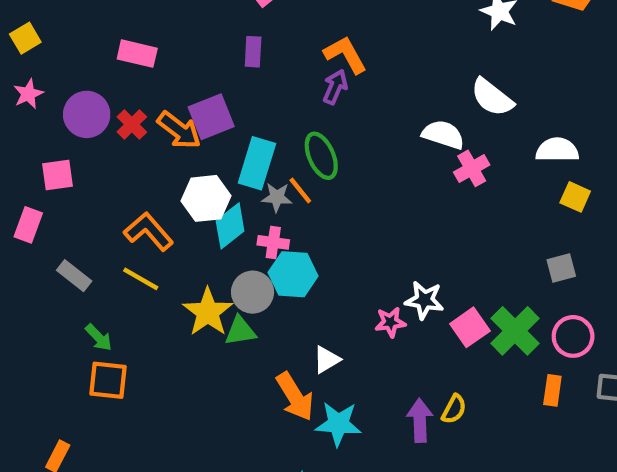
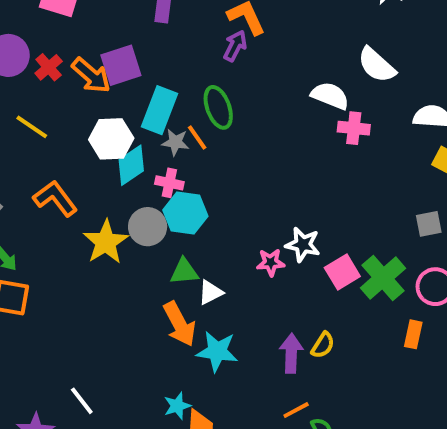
pink cross: (472, 168) -> (354, 128), turned 32
orange L-shape: (149, 231) -> (55, 198), moved
yellow line: (141, 279) -> (32, 127), moved
green triangle: (240, 331) -> (184, 272), moved

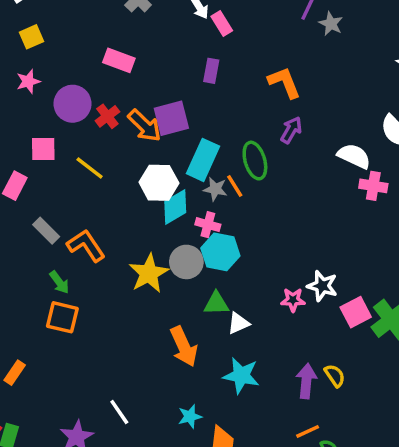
purple arrow: (235, 46) -> (291, 130), moved
orange L-shape: (55, 198) -> (86, 246), moved
orange arrow: (180, 324) -> (184, 347), moved
yellow semicircle: (323, 345) -> (335, 376), turned -70
cyan star: (177, 406) -> (190, 416), moved

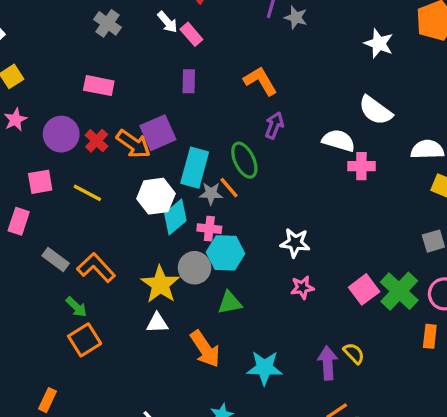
white star: (322, 286) -> (295, 243), moved
orange square: (62, 317) -> (85, 340), turned -36
white triangle: (238, 323) -> (157, 323), moved, turned 30

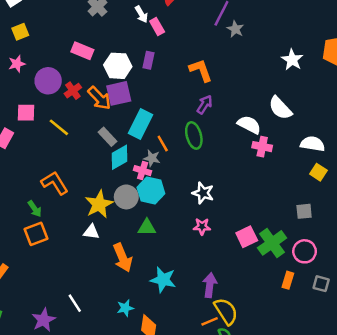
green ellipse: (244, 160) -> (194, 135), moved
gray star: (211, 194) -> (152, 158), moved
white hexagon: (156, 196) -> (118, 66), moved
gray rectangle: (56, 260) -> (107, 137), moved
yellow semicircle: (354, 353) -> (226, 311), moved, size x1.6

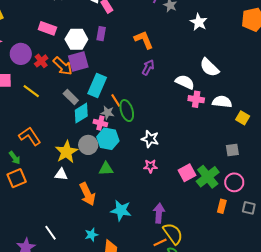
white star: (292, 60) -> (199, 22), moved
green ellipse: (194, 135) -> (127, 111), moved
white semicircle: (313, 144) -> (222, 102), moved

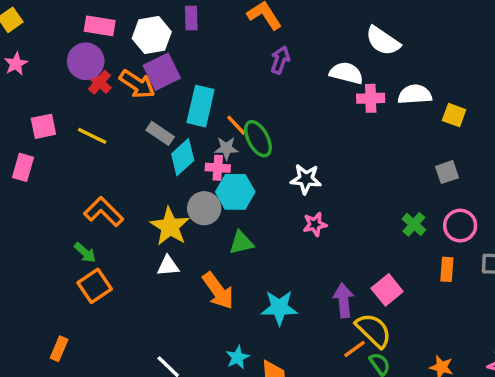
purple circle: (21, 54) -> (86, 61), moved
pink square: (187, 173) -> (387, 290), moved
green cross: (208, 177) -> (414, 224), size x0.6

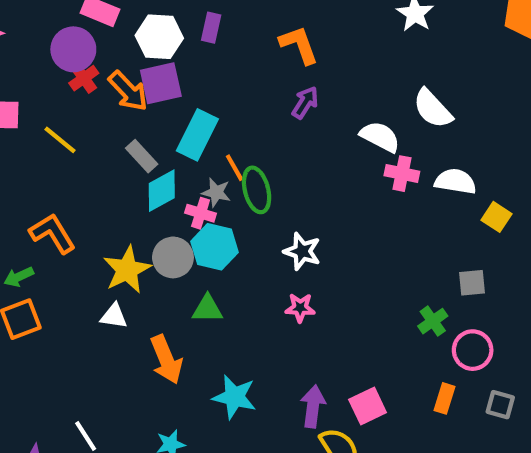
green cross: (414, 224) -> (433, 321), moved
green arrow: (85, 253) -> (19, 277), turned 100

